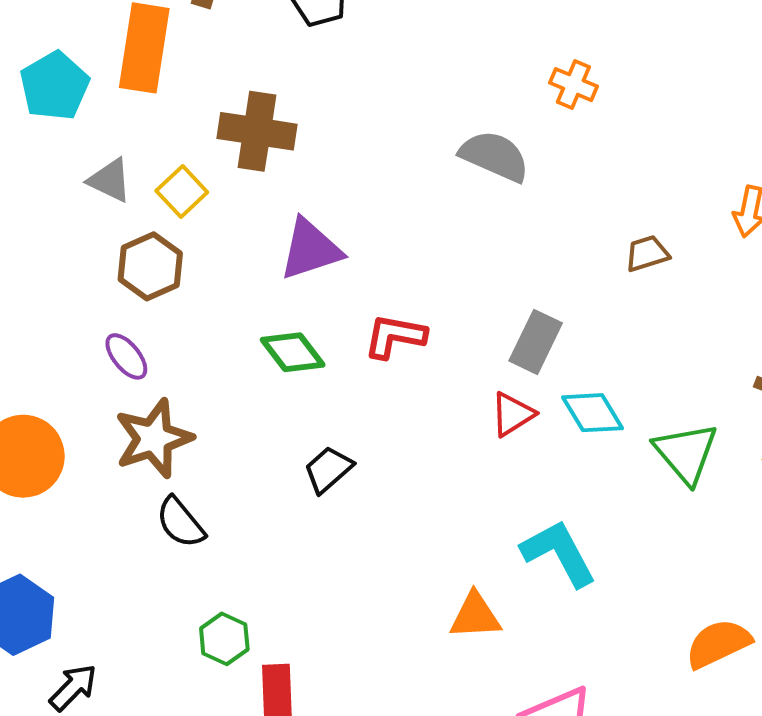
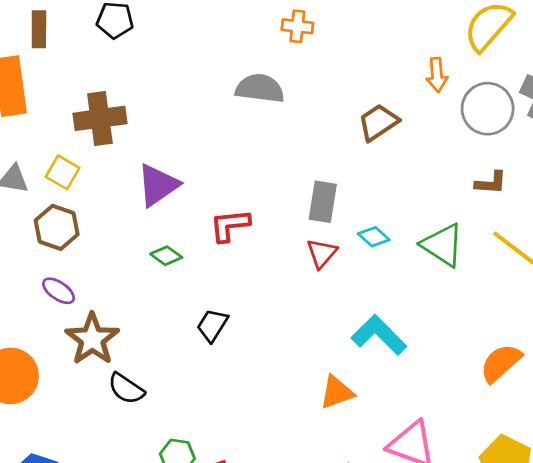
brown trapezoid: (647, 254) -> (378, 122), size x1.4
green diamond: (293, 352) -> (166, 256), size x0.7
cyan diamond: (592, 413) -> (374, 237), size x0.7

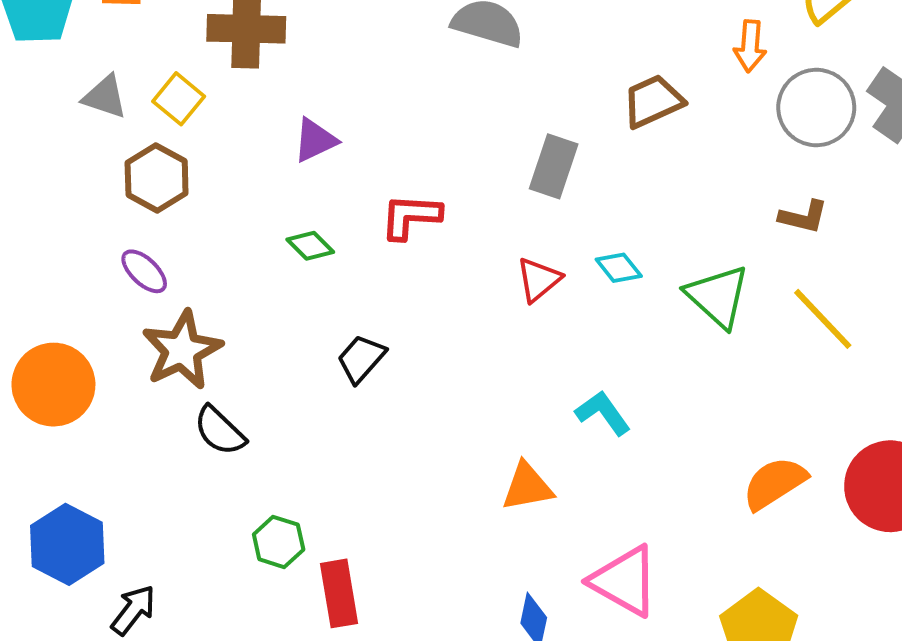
purple triangle: (158, 185) -> (315, 140), size x0.7
gray rectangle: (323, 202) -> (554, 166), moved
cyan L-shape: (379, 335) -> (603, 413), size x0.7

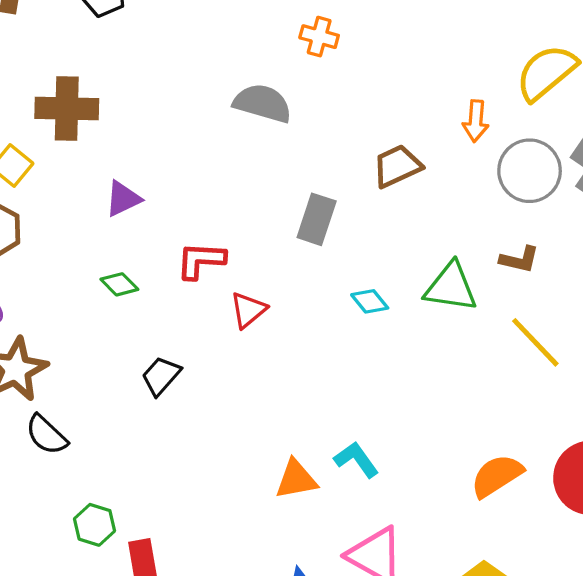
red triangle: (539, 280) -> (248, 310), moved
green triangle: (718, 296) -> (451, 287), moved, turned -34
cyan L-shape: (603, 413) -> (356, 460), moved

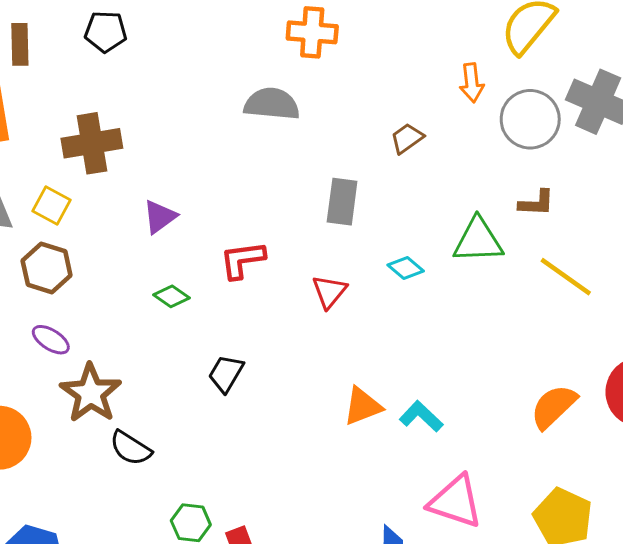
orange cross: (319, 37) -> (312, 32), size x1.4
brown trapezoid: (397, 166) -> (407, 138), size x0.7
red triangle: (248, 310) -> (329, 292), moved
orange triangle: (296, 479) -> (362, 406), moved

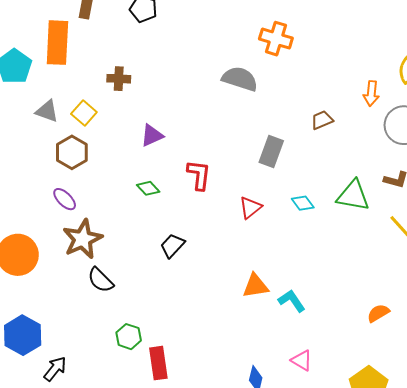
brown cross: (92, 143) -> (119, 79), size x0.6
red L-shape: (242, 260) -> (199, 175), turned 92
orange semicircle: (554, 407) -> (378, 313), size x0.7
pink triangle: (455, 502) -> (302, 360), size x0.6

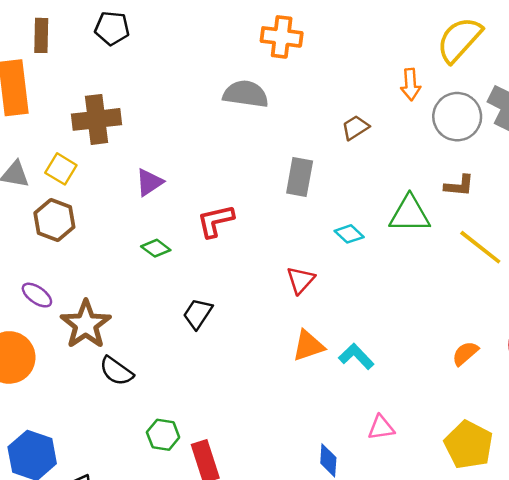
brown cross: (119, 79) -> (96, 119), size x1.6
red L-shape: (199, 175) -> (216, 221), turned -100
purple ellipse: (65, 199) -> (37, 295), moved
red triangle: (250, 208) -> (301, 280), moved
pink triangle: (302, 360) -> (381, 428), turned -30

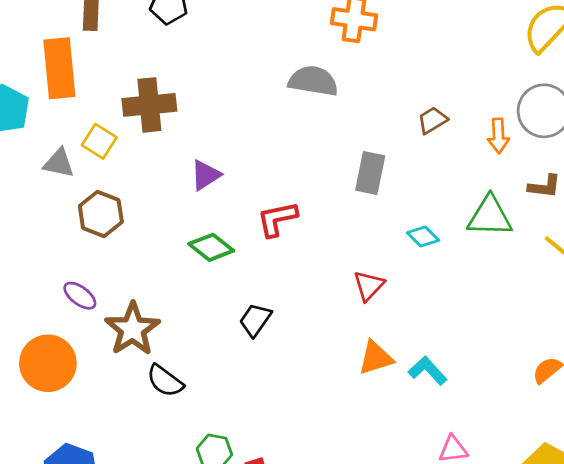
orange arrow: (411, 84) -> (498, 136), moved
yellow square: (61, 169) -> (99, 141), moved
green diamond: (156, 248) -> (211, 247), size x1.4

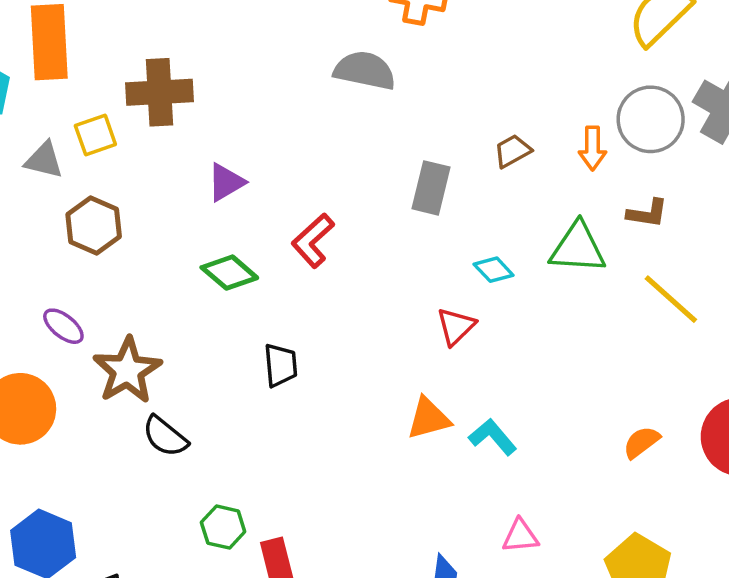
brown trapezoid: (432, 120) -> (513, 151), moved
yellow square: (99, 141) -> (95, 135), turned 36
red L-shape: (277, 219) -> (313, 241), turned -33
red triangle: (369, 286) -> (456, 326), moved
black trapezoid: (255, 320) -> (281, 365), turned 138

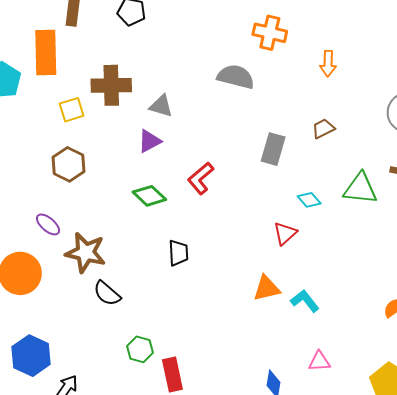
orange arrow: (593, 148) -> (328, 64), moved
gray triangle: (44, 160) -> (161, 106), moved
brown star: (127, 370) -> (86, 253), turned -30

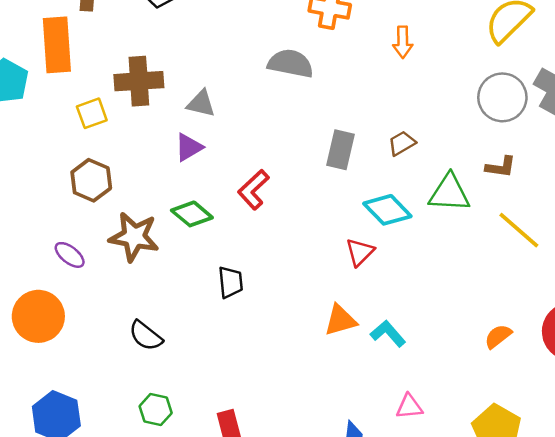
brown trapezoid: (323, 129) -> (402, 143), moved
cyan diamond: (309, 200) -> (387, 210), size x1.6
brown star: (86, 253) -> (134, 237), moved
green hexagon: (140, 349) -> (156, 410), moved

